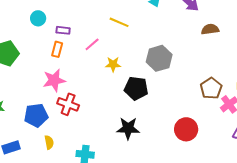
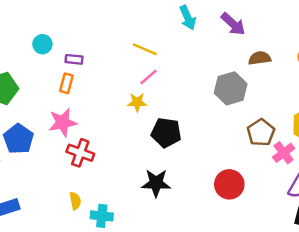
pink line: (92, 44) -> (148, 77), moved
gray hexagon: (159, 58) -> (231, 88), moved
blue pentagon: (36, 115) -> (18, 139), moved, turned -30
yellow semicircle: (49, 142) -> (75, 201), moved

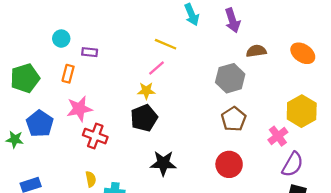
purple arrow: (233, 24) -> (232, 20), turned 30
yellow line: (145, 49) -> (166, 44), moved
orange rectangle: (66, 83) -> (68, 74), moved
black pentagon: (166, 133) -> (144, 118), moved, turned -30
brown pentagon: (261, 133) -> (234, 119), moved

